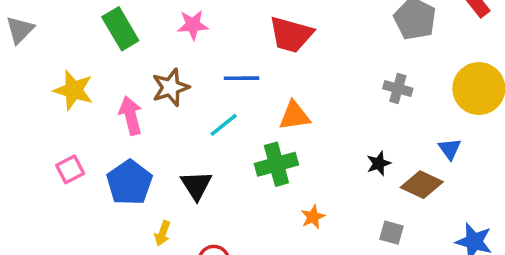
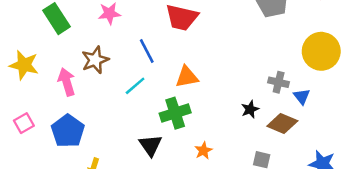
blue line: (241, 78) -> (147, 51), turned 65
gray cross: (398, 88) -> (279, 82), moved
black triangle: (196, 185) -> (151, 145), moved

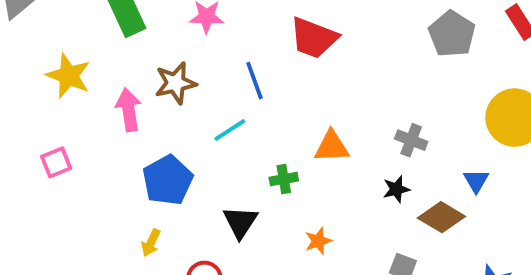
orange triangle: (187, 77) -> (332, 147), moved
gray cross: (279, 82) -> (411, 140), moved
green cross: (175, 113) -> (284, 179), size x0.6
blue pentagon: (68, 131) -> (168, 180), moved

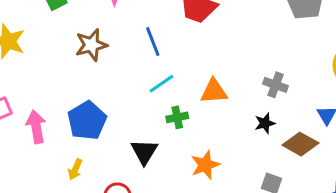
pink arrow: (129, 110) -> (36, 127), moved
cyan line: (230, 130) -> (161, 84), moved
orange star: (318, 241) -> (205, 165), size x1.4

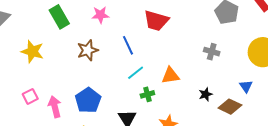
gray cross: (275, 85) -> (212, 52), moved

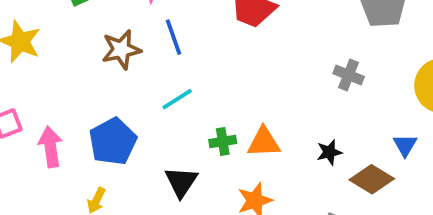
blue line: (128, 45) -> (174, 37), moved
cyan line: (136, 73) -> (177, 99), moved
orange triangle: (170, 76) -> (264, 142), moved

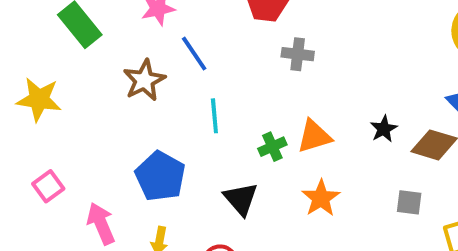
gray cross: (349, 75) -> (298, 54), moved
cyan line: (177, 99) -> (214, 116), turned -48
pink arrow: (50, 147) -> (101, 224), moved

